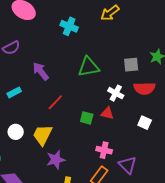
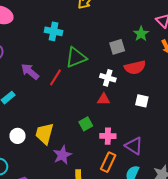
cyan cross: (69, 26) -> (54, 31), moved
red line: (55, 102) -> (56, 77), moved
green square: (87, 118) -> (86, 124), moved, turned -32

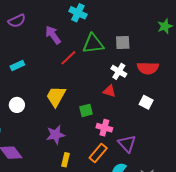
green star: (141, 34) -> (165, 26), moved
gray square: (117, 47) -> (123, 43), moved
purple arrow: (30, 72) -> (53, 35), moved
yellow trapezoid: (44, 134) -> (56, 96), moved

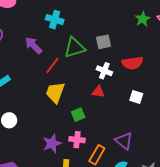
yellow trapezoid: (56, 96) -> (55, 93), moved
pink cross: (104, 128) -> (77, 140), moved

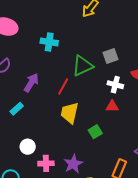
cyan cross: (55, 20) -> (49, 42), moved
purple arrow: (33, 45) -> (31, 83), moved, turned 84
pink cross: (77, 140) -> (46, 163), moved

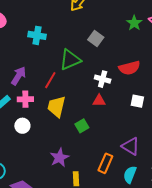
gray square: (111, 56) -> (96, 39), moved, turned -35
white circle: (28, 147) -> (22, 126), moved
pink cross: (46, 163) -> (25, 99), moved

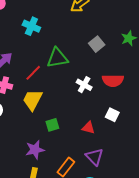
gray square: (96, 39) -> (97, 44), moved
red triangle: (99, 101) -> (88, 128), moved
purple star: (59, 158) -> (35, 150), moved

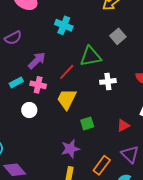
gray square: (97, 44) -> (118, 36), moved
white cross: (84, 85) -> (108, 81), moved, turned -35
red triangle: (88, 128) -> (123, 125), turned -40

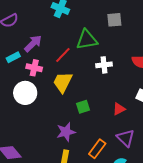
gray square: (118, 36) -> (114, 20), turned 35
cyan rectangle: (16, 82) -> (13, 57), moved
white circle: (29, 110) -> (25, 93), size x1.5

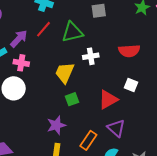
red line: (63, 55) -> (43, 29), moved
yellow trapezoid: (63, 82) -> (65, 73), moved
red triangle: (119, 109) -> (108, 100), size x1.5

